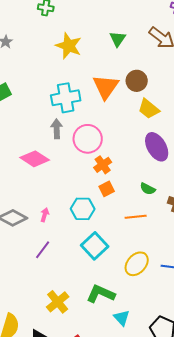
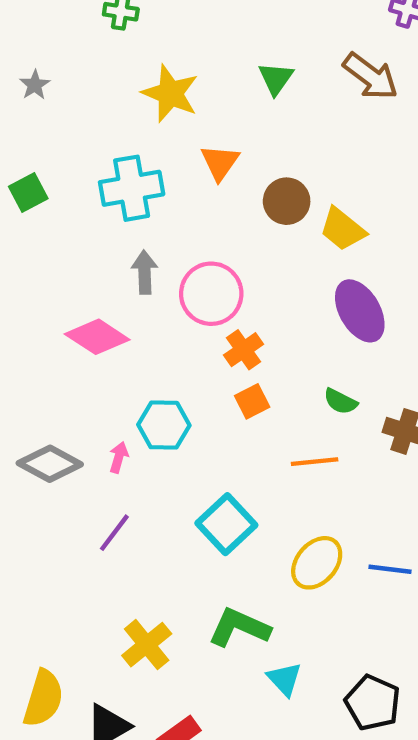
brown circle: (137, 81) -> (287, 201), moved
orange triangle: (106, 87) -> (220, 162), moved, size x0.7
cyan cross: (66, 98) -> (132, 188), moved
cyan hexagon: (83, 209) -> (164, 425), moved

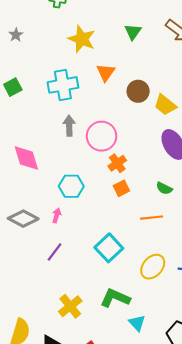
pink diamond: (97, 337) -> (26, 158), moved, turned 40
cyan hexagon: (164, 425) -> (71, 186), moved

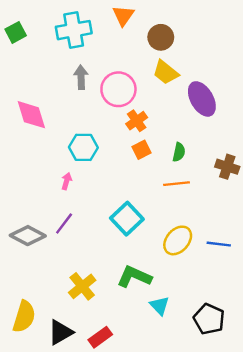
yellow trapezoid: (165, 105) -> (166, 72), moved
green semicircle: (164, 188) -> (179, 152), moved, turned -105
gray diamond: (23, 219) -> (28, 236), moved

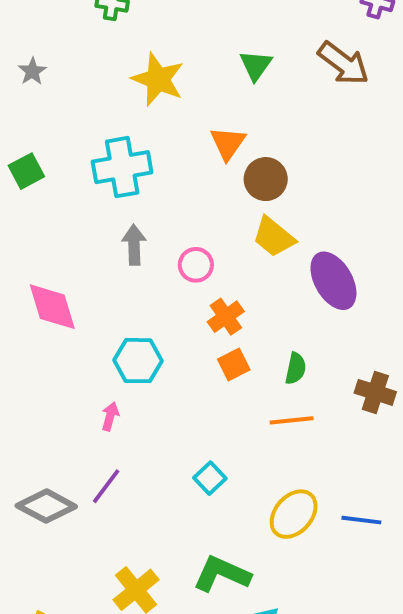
orange triangle: (123, 16) -> (228, 143), moved
pink circle: (118, 89) -> (196, 265), size x0.6
cyan square: (127, 219) -> (210, 478), size x0.6

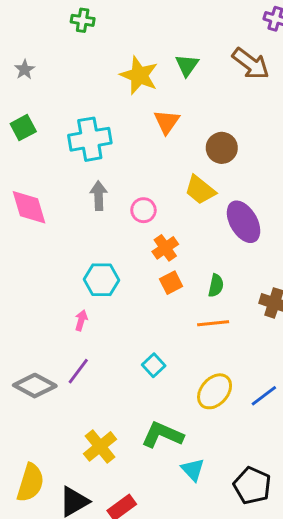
yellow star: (158, 79) -> (139, 75), moved
green square: (26, 171) -> (23, 128), moved
brown circle: (266, 179) -> (222, 148), moved
pink diamond: (52, 307) -> (29, 207), moved
blue line: (361, 520) -> (264, 396), turned -44

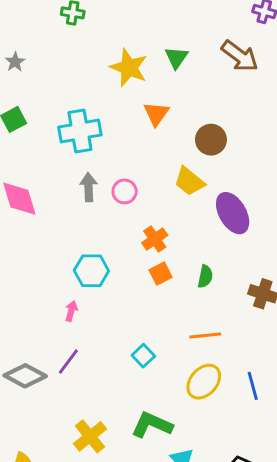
pink circle: (144, 210) -> (125, 191), moved
orange line: (213, 323) -> (205, 336), moved
blue line: (264, 396) -> (253, 386), turned -68

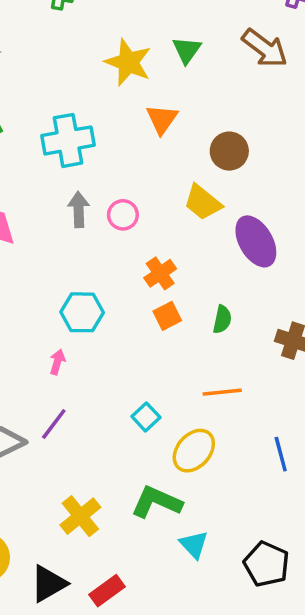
yellow ellipse: (204, 382) -> (194, 451), moved

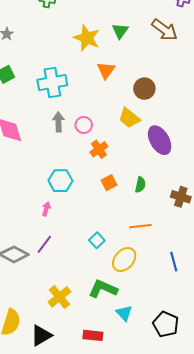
orange cross: (160, 273) -> (99, 149), moved
red rectangle: (107, 591) -> (93, 335), moved, turned 42

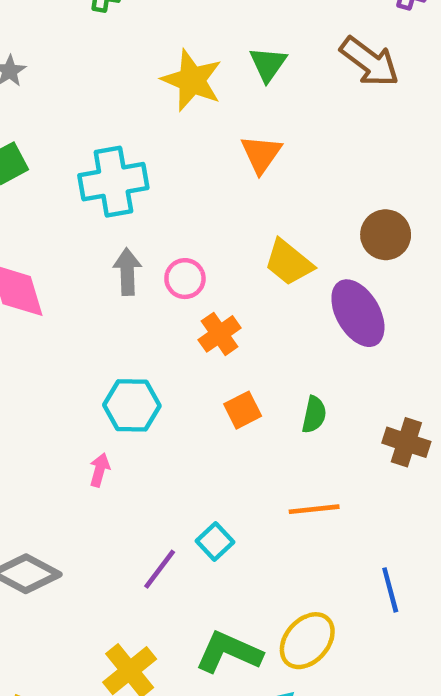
orange triangle: (106, 70) -> (261, 154), moved
brown circle: (144, 89) -> (386, 235), moved
purple line: (44, 244) -> (160, 569), moved
yellow ellipse: (124, 260) -> (307, 641), moved

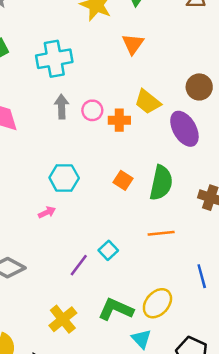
orange cross: (220, 334) -> (119, 120), moved, turned 35
orange square: (243, 410) -> (123, 180), turned -30
green semicircle: (314, 415) -> (161, 183), size x1.8
pink arrow: (100, 470) -> (47, 212), turned 49

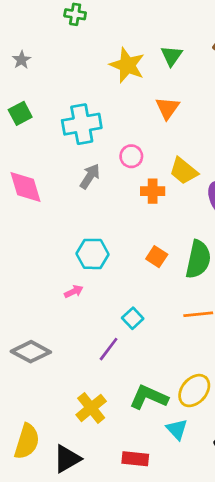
gray arrow: (62, 107) -> (90, 176), turned 35
pink circle: (92, 110) -> (131, 156), moved
cyan square: (108, 250) -> (133, 318), moved

